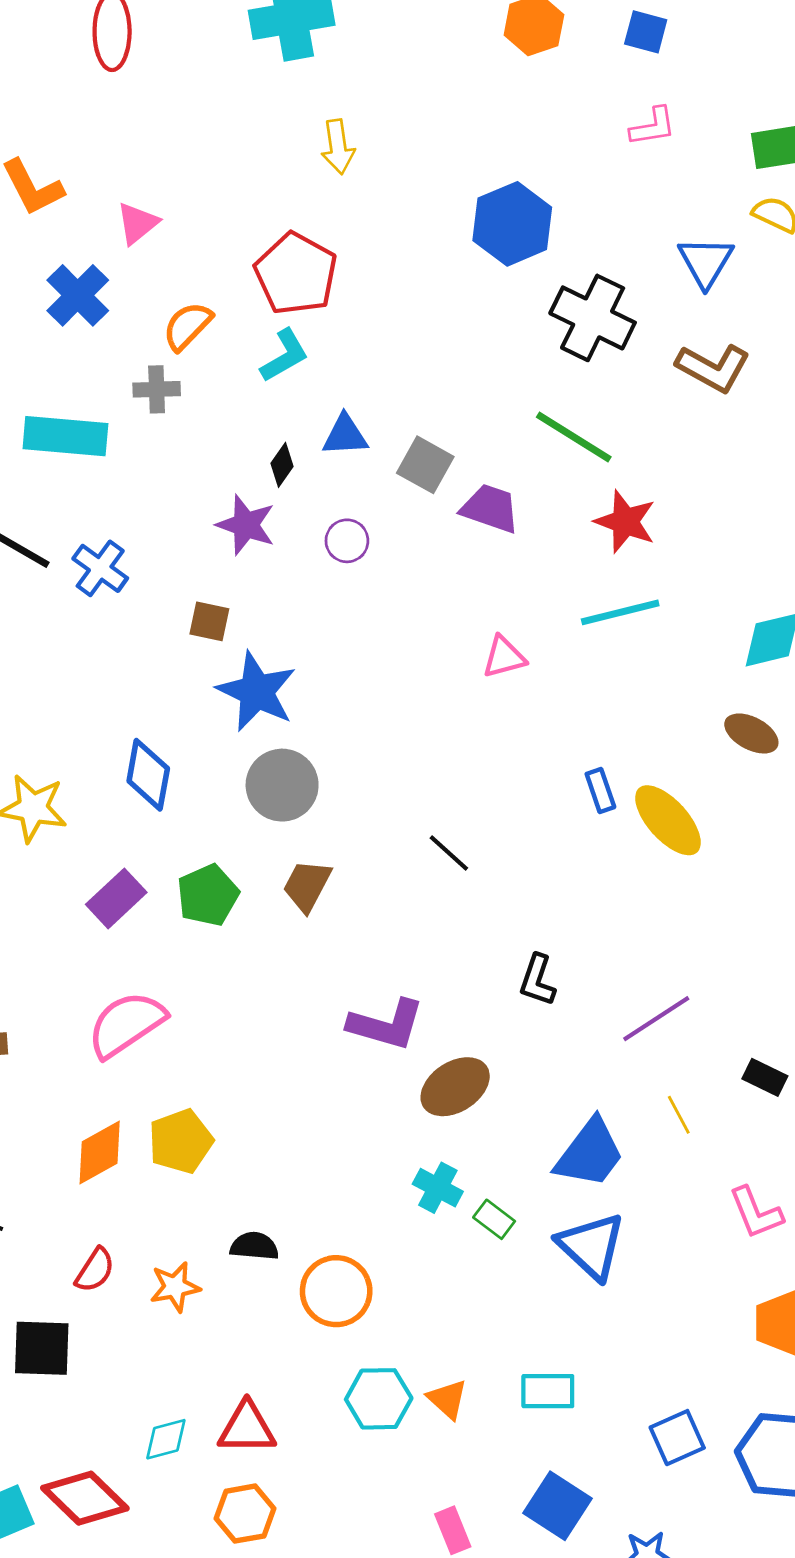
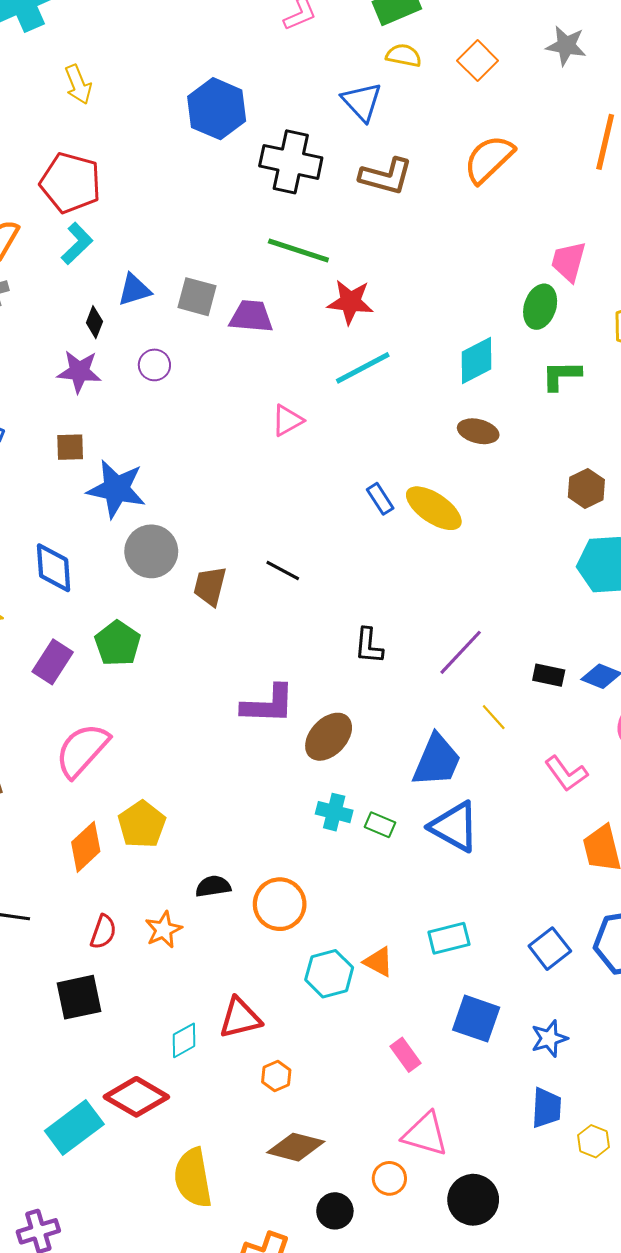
brown trapezoid: (307, 886) -> (210, 586), moved
orange hexagon: (245, 1514) -> (276, 1076), moved, size x0.7

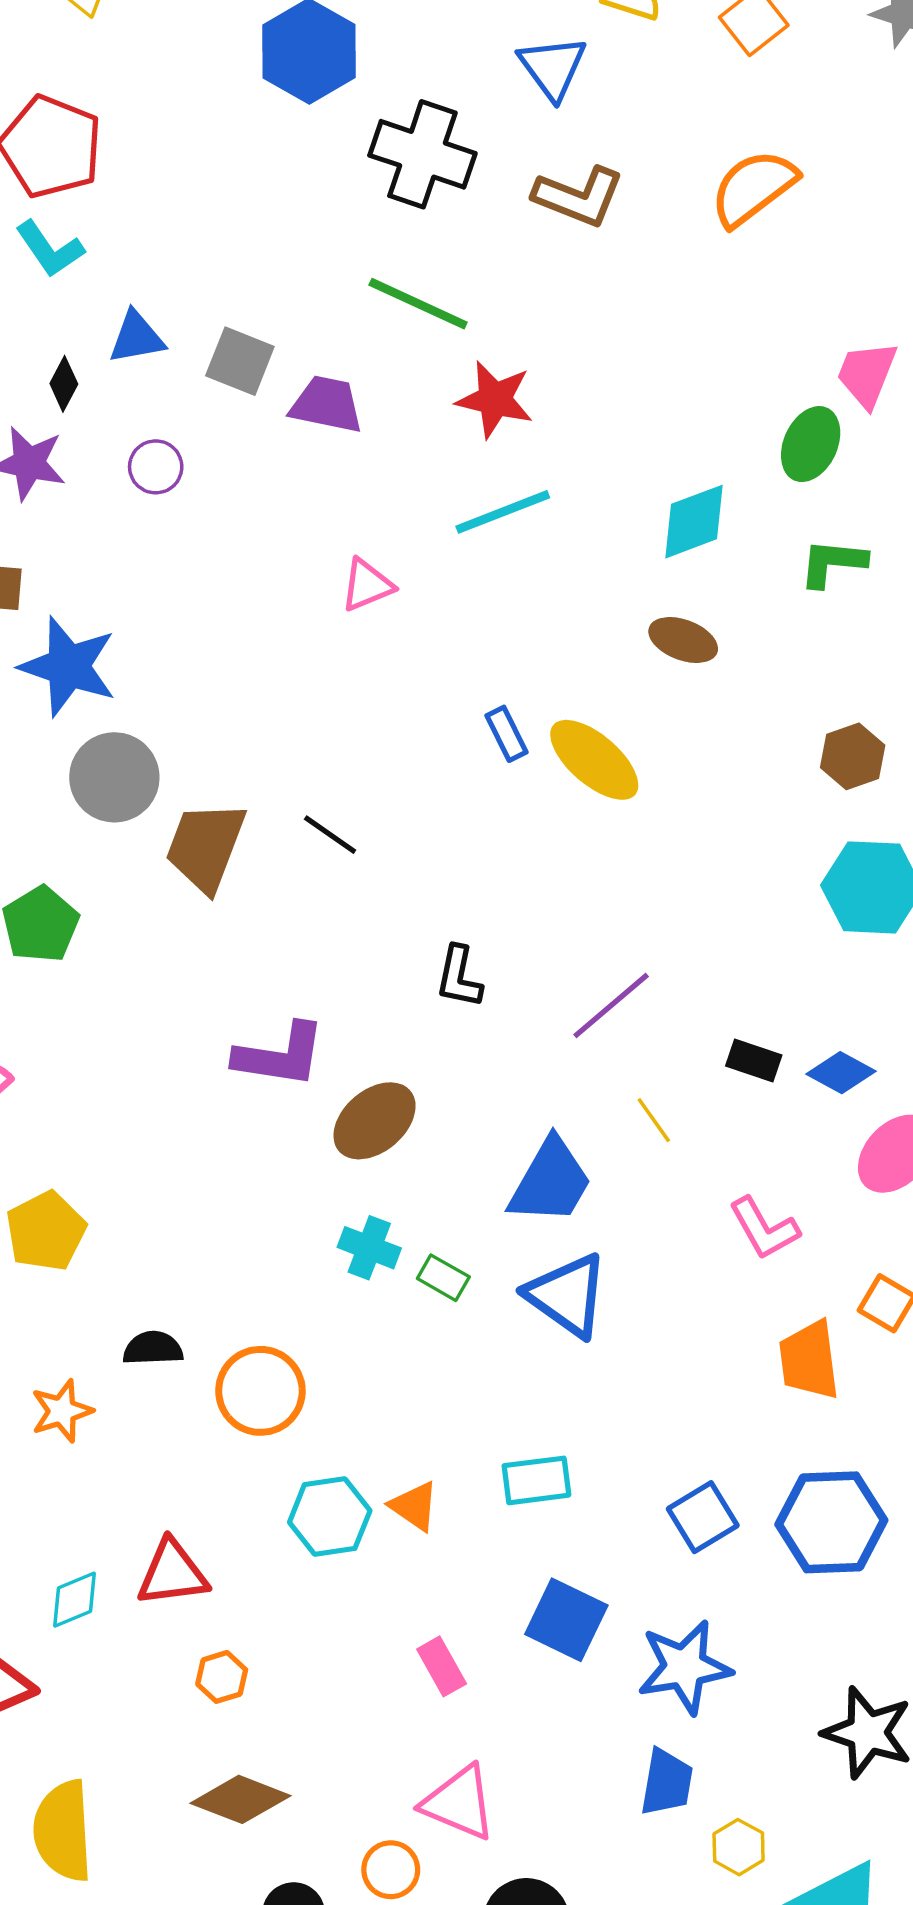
cyan L-shape: (77, 243) -> (50, 249), turned 93
brown trapezoid: (210, 586) -> (206, 847), size x1.4
blue star: (549, 1038) -> (684, 1667), size x1.5

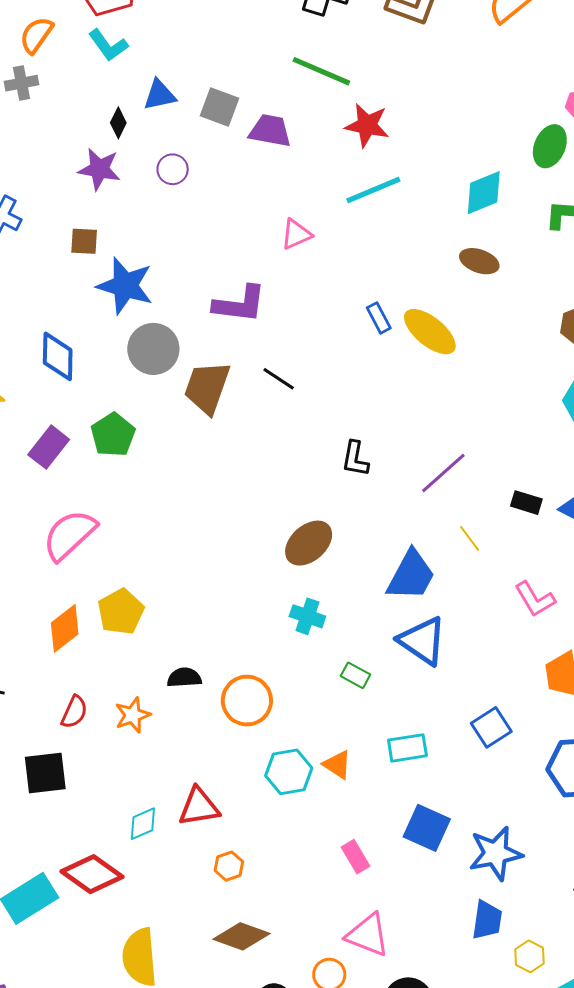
purple L-shape: (280, 1055) -> (240, 304), moved
green rectangle: (443, 1278) -> (355, 675), moved
blue square: (703, 1517) -> (491, 727), moved

